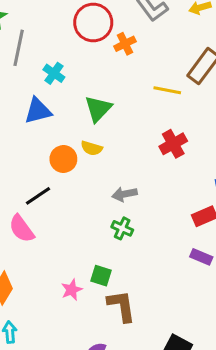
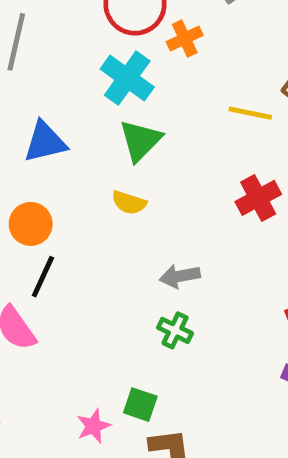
cyan cross: (54, 73) -> (127, 78), moved, size x1.5
orange circle: (63, 159) -> (31, 224), moved
black line: (38, 196) -> (43, 277), turned -32

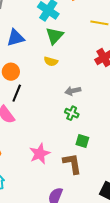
green square: (140, 405) -> (82, 141), moved
pink star: (93, 426) -> (40, 154), size x1.5

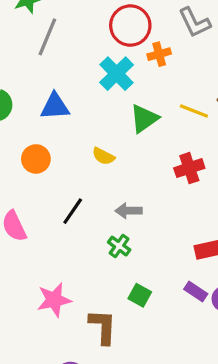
green triangle: (55, 36) -> (144, 118), moved
black line: (17, 93) -> (73, 211), moved
green square: (82, 141) -> (140, 295), moved

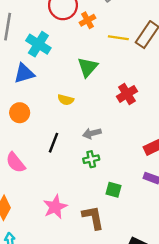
cyan cross: (117, 74) -> (38, 44), moved
yellow line: (194, 111) -> (118, 38), moved
green cross: (119, 246) -> (91, 159), turned -35

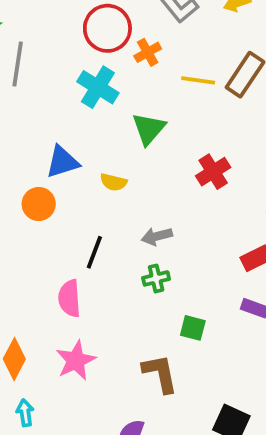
cyan cross: (38, 44) -> (98, 87), moved
blue triangle: (24, 73) -> (62, 162), moved
pink semicircle: (16, 163) -> (69, 298), moved, turned 35
pink star: (55, 207) -> (76, 360), moved

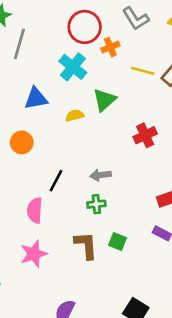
blue triangle: (62, 162) -> (36, 98), moved
yellow semicircle: (113, 182) -> (75, 115), moved, turned 144
brown L-shape: (160, 373) -> (86, 245), moved

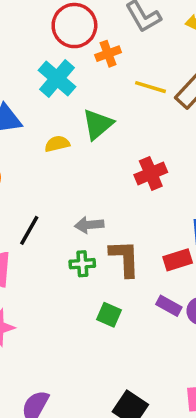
brown L-shape: (86, 245) -> (125, 258), moved

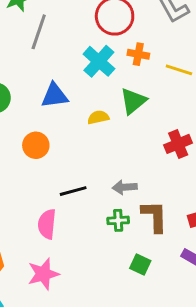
orange cross: (108, 54) -> (138, 54), moved, turned 30
black line: (29, 230) -> (73, 191), turned 44

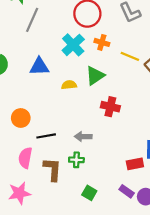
red cross: (178, 144) -> (110, 107), moved, turned 30
orange circle: (36, 145) -> (21, 118), moved
brown L-shape: (155, 216) -> (52, 169), moved

